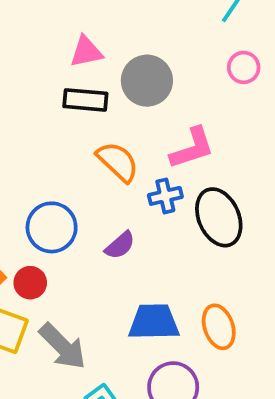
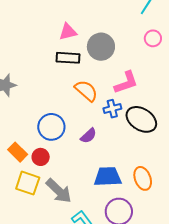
black ellipse: (219, 217) -> (141, 119), turned -32

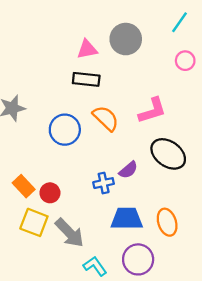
gray circle: (101, 47) -> (126, 39), moved
blue cross: (112, 109) -> (104, 183), moved
blue circle: (51, 127) -> (65, 130), moved
purple semicircle: (88, 136) -> (128, 170), moved

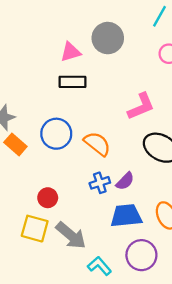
orange semicircle: (106, 118) -> (97, 144), moved
purple semicircle: (128, 170) -> (125, 181), moved
orange rectangle: (24, 186) -> (15, 144), moved

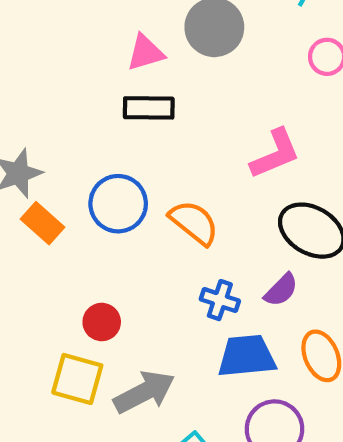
purple semicircle: (125, 181) -> (281, 290), moved
blue cross: (100, 183) -> (220, 300), moved, turned 36
gray arrow: (71, 235) -> (144, 392), turned -68

